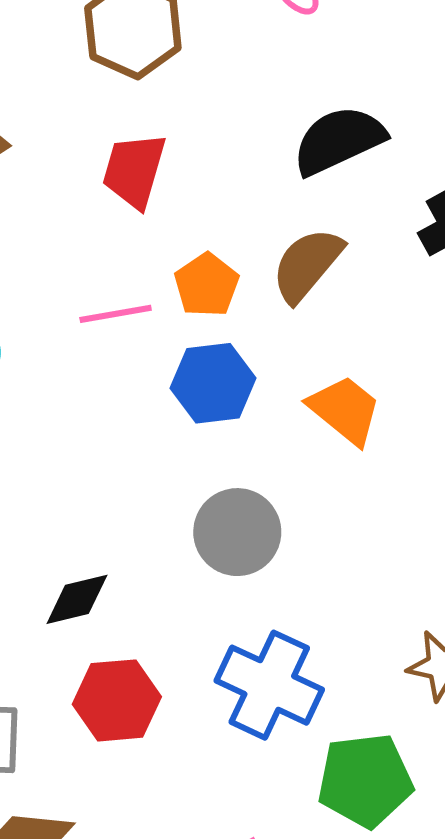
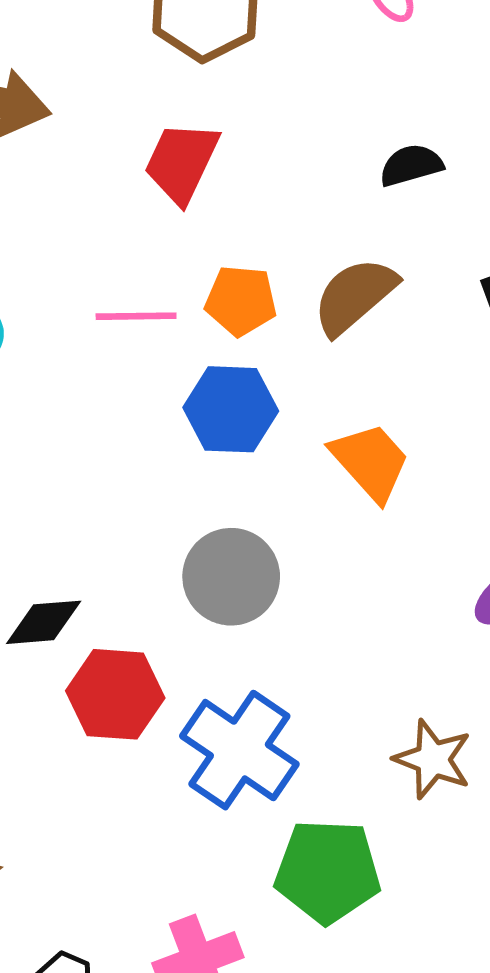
black semicircle: (339, 140) -> (411, 165), size x0.6
orange pentagon: (207, 285) -> (241, 301), turned 30
red hexagon: (117, 700) -> (115, 694), moved

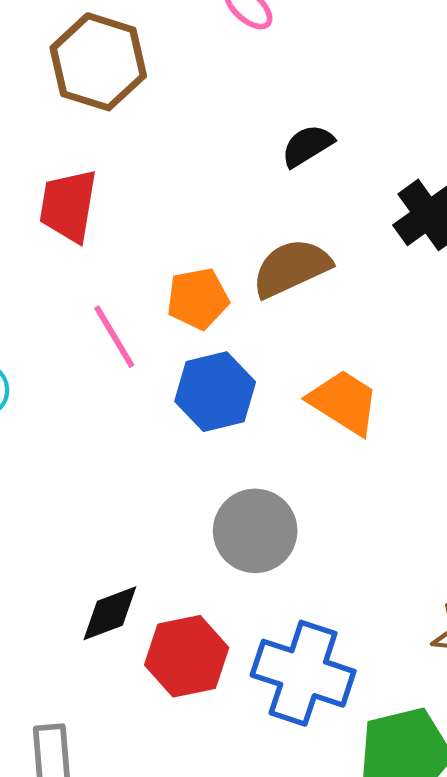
red trapezoid: (182, 162) -> (68, 206), moved
brown semicircle: (355, 296) -> (291, 268), turned 32
pink line: (136, 316) -> (114, 337), turned 76

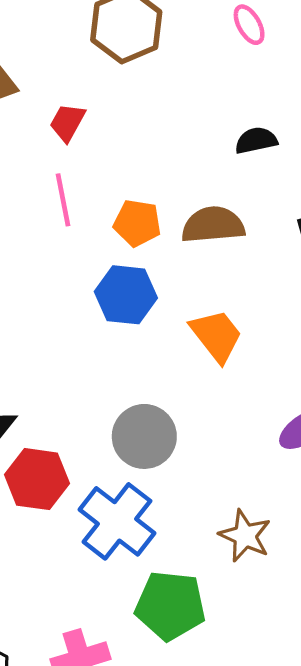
red trapezoid: (68, 206) -> (67, 122), size x0.7
pink line: (114, 337) -> (63, 200), moved
gray circle: (255, 531) -> (144, 436), moved

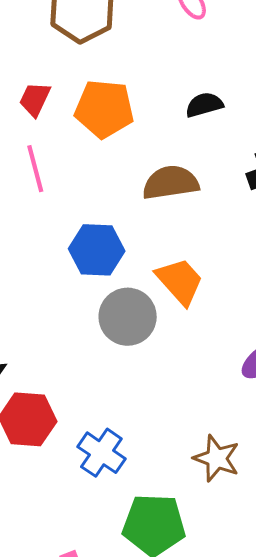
orange pentagon: (137, 223) -> (104, 109), moved, size x1.4
gray circle: (144, 436) -> (128, 317), moved
blue cross: (117, 521) -> (101, 453), size x0.7

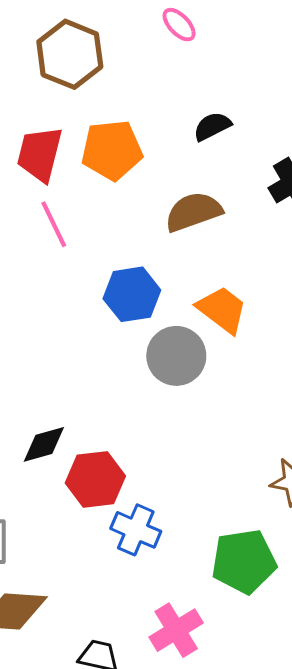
red trapezoid: (35, 99) -> (40, 154), size x1.5
blue cross: (101, 453) -> (136, 530), moved

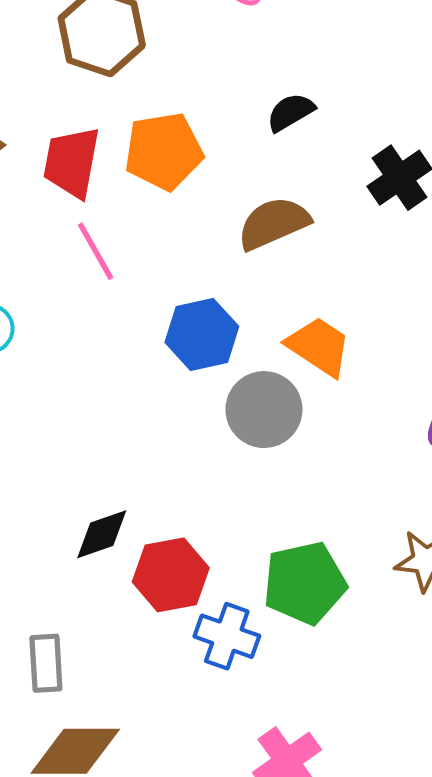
green pentagon: (244, 561) -> (305, 583), moved

